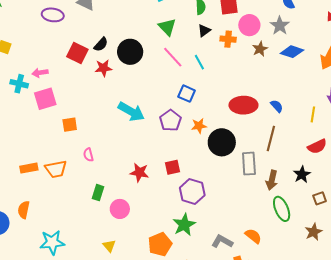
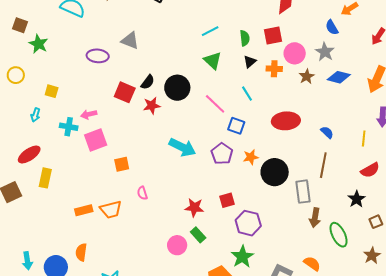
pink line: (173, 57) -> (215, 104), moved
red ellipse: (243, 105) -> (286, 121), moved
brown arrow: (272, 180) -> (315, 218), moved
green rectangle: (98, 193) -> (198, 235), moved, turned -56

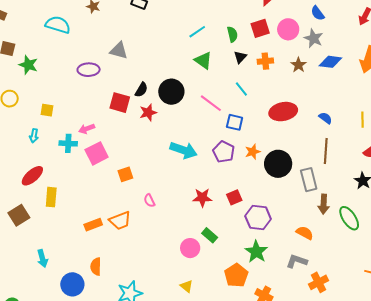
pink circle: (295, 53) -> (288, 29), moved
red star: (194, 208) -> (202, 198), moved
cyan arrow: (27, 261) -> (42, 258), moved
orange semicircle: (312, 264) -> (305, 233), moved

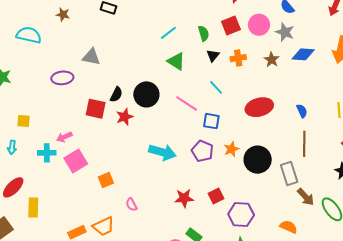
blue semicircle: (325, 118) -> (302, 111), turned 32
brown arrow: (324, 204) -> (306, 197), turned -42

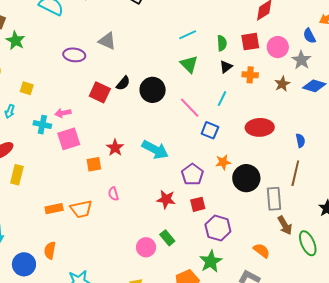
cyan line: (216, 87) -> (222, 99), turned 56
red star: (125, 117) -> (115, 148), moved, turned -30
purple pentagon: (202, 151) -> (192, 174), moved

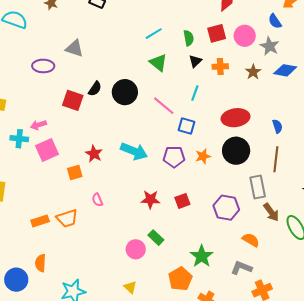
purple pentagon: (192, 174) -> (174, 157), moved, turned -30
black circle: (246, 178) -> (236, 151), moved
purple hexagon: (218, 228) -> (226, 208), moved

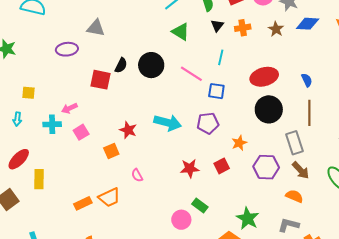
pink square: (47, 150) -> (81, 132), size x0.7
orange star: (203, 156) -> (239, 143), moved
brown arrow: (271, 212) -> (301, 170), moved

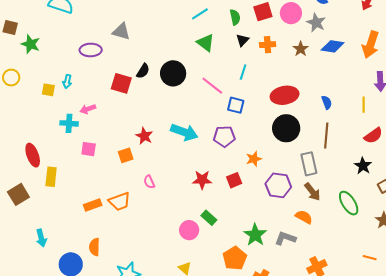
cyan arrow: (17, 119) -> (67, 81), moved
pink square: (81, 132) -> (89, 149), moved, turned 35
red ellipse: (19, 159) -> (33, 155), turned -70
gray L-shape: (289, 225) -> (285, 238), moved

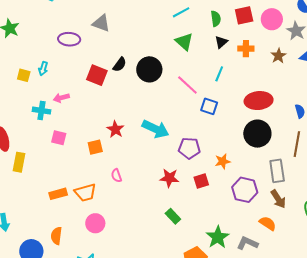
purple pentagon: (224, 136) -> (189, 148), moved
pink circle: (189, 230) -> (95, 223), moved

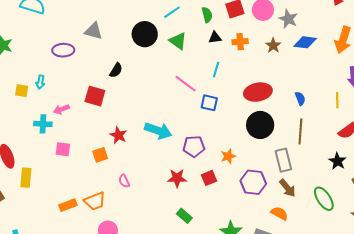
black triangle: (221, 42) -> (215, 38), turned 40
black circle: (149, 69) -> (145, 34), moved
red square: (97, 75) -> (95, 96), moved

